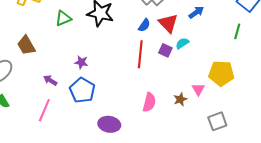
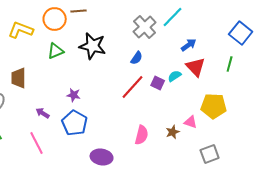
red triangle: (168, 23) -> (196, 67), moved
brown trapezoid: (26, 45) -> (19, 78), turned 30
red line: (140, 54) -> (133, 87), turned 36
pink triangle: (198, 89) -> (191, 122), turned -40
pink line: (44, 110) -> (37, 143), turned -50

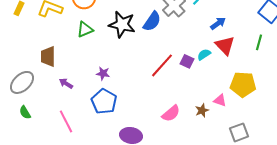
blue semicircle: (137, 58) -> (152, 21), moved, size x1.5
purple arrow: (43, 113) -> (66, 83), moved
pink semicircle: (142, 135) -> (171, 113), turned 36

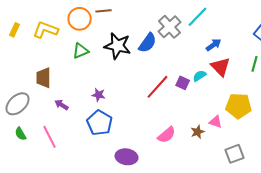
pink line: (66, 121) -> (50, 137), moved

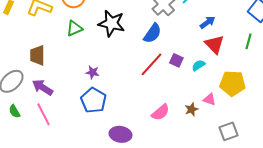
blue semicircle: (148, 43) -> (152, 33), moved
cyan semicircle: (200, 76) -> (198, 65), moved
purple arrow: (62, 105) -> (42, 87), moved, size x1.5

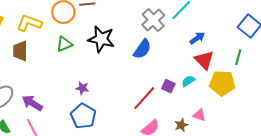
brown trapezoid: (37, 55) -> (20, 51), moved
purple square: (176, 60) -> (168, 86), moved
red line: (151, 64) -> (144, 98), moved
yellow pentagon: (232, 83) -> (222, 83), moved

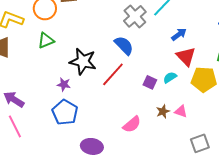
black star: (101, 39) -> (83, 61), moved
blue semicircle: (142, 49) -> (124, 45), turned -80
red line: (144, 98) -> (113, 74), moved
brown star: (181, 125) -> (163, 111), moved

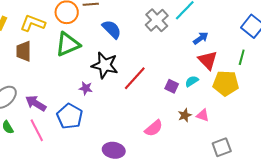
green triangle: (46, 40) -> (68, 44), size x1.5
blue semicircle: (124, 45) -> (112, 29), moved
blue pentagon: (65, 112) -> (70, 116), moved

